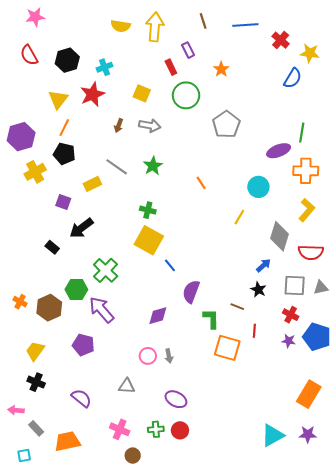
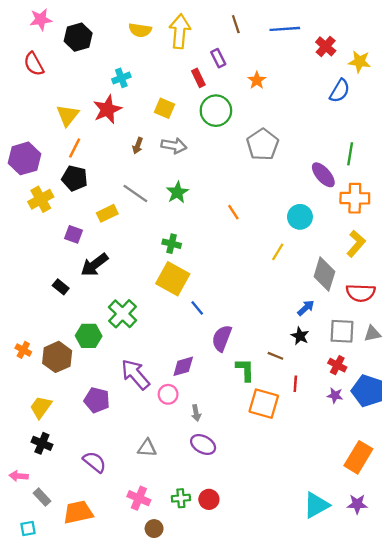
black hexagon: (67, 60) -> (78, 37), moved
purple ellipse: (279, 151) -> (323, 175), turned 70
purple arrow: (102, 310) -> (135, 374), moved
pink circle: (148, 356) -> (168, 394), moved
purple ellipse: (176, 399) -> (203, 444), moved

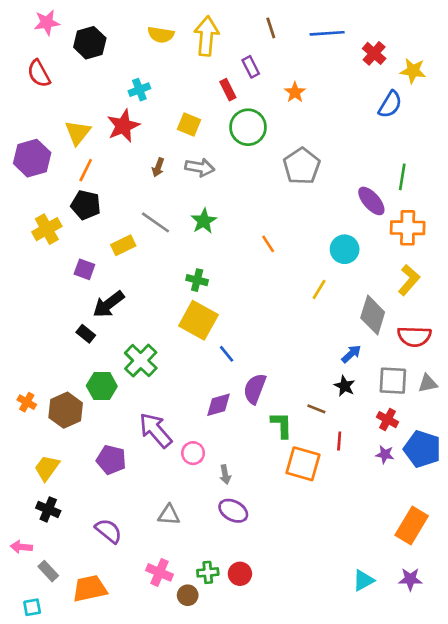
purple hexagon: (24, 158) -> (32, 158), moved
black rectangle: (61, 287) -> (86, 334), moved
purple diamond: (183, 366) -> (219, 405), moved
cyan triangle: (316, 505) -> (363, 580), size x0.7
brown circle: (154, 529) -> (188, 595), moved

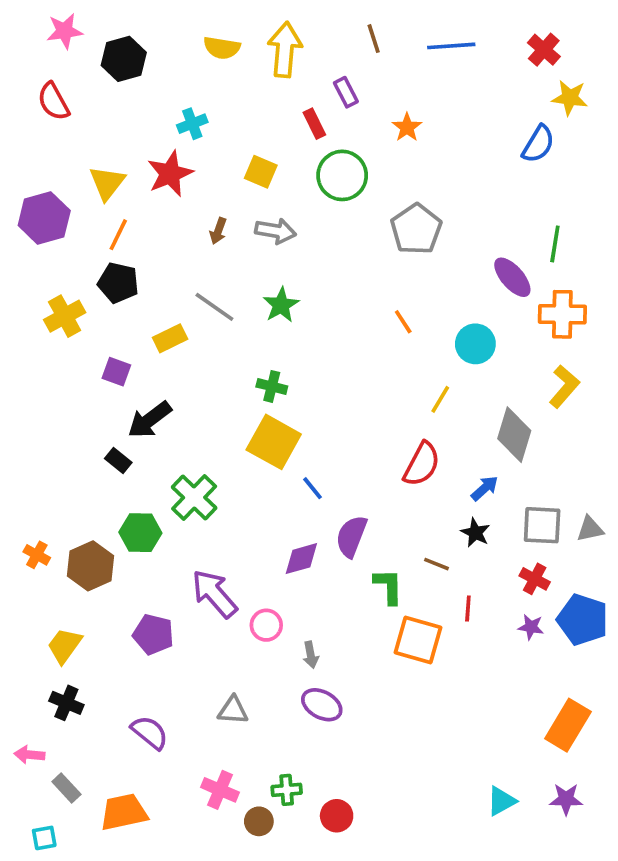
red cross: (374, 53) -> (544, 50), moved
orange line: (268, 244) -> (403, 322), moved
red semicircle: (414, 336) -> (422, 464), moved, turned -64
red circle: (240, 574) -> (337, 816), moved

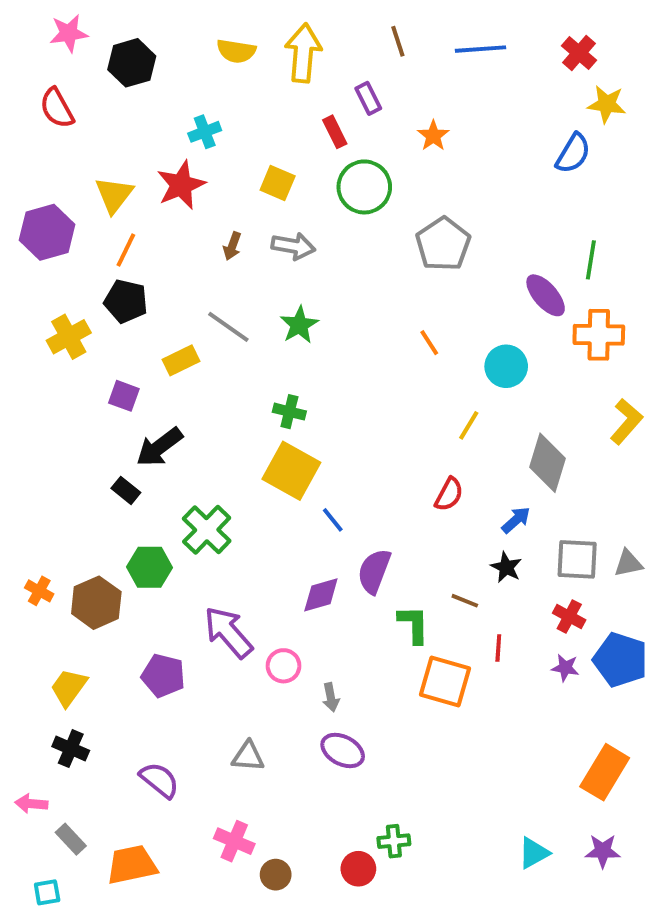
yellow L-shape: (564, 386) -> (626, 421), moved
red semicircle: (422, 464) -> (449, 494), size x0.7
green cross: (287, 790) -> (394, 841), moved

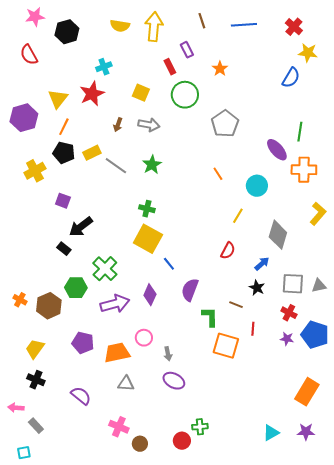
yellow rectangle: (181, 360) -> (92, 153), moved
purple diamond: (321, 595) -> (150, 295), moved, turned -50
purple arrow: (228, 632) -> (115, 304), moved, turned 116
orange trapezoid: (132, 865) -> (117, 353), moved

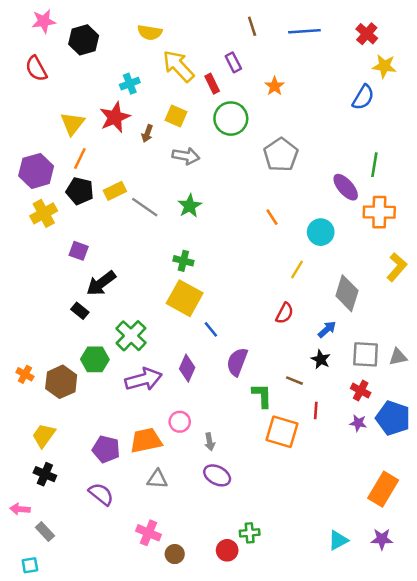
yellow arrow: (154, 27) -> (178, 66), moved, turned -48
purple hexagon: (24, 118) -> (36, 171), moved
brown arrow: (118, 125) -> (147, 134), moved
purple pentagon: (83, 343) -> (106, 449), moved

